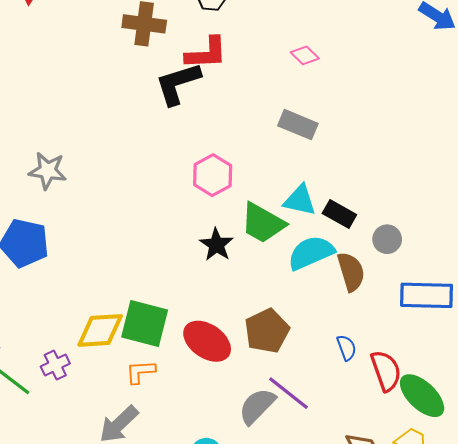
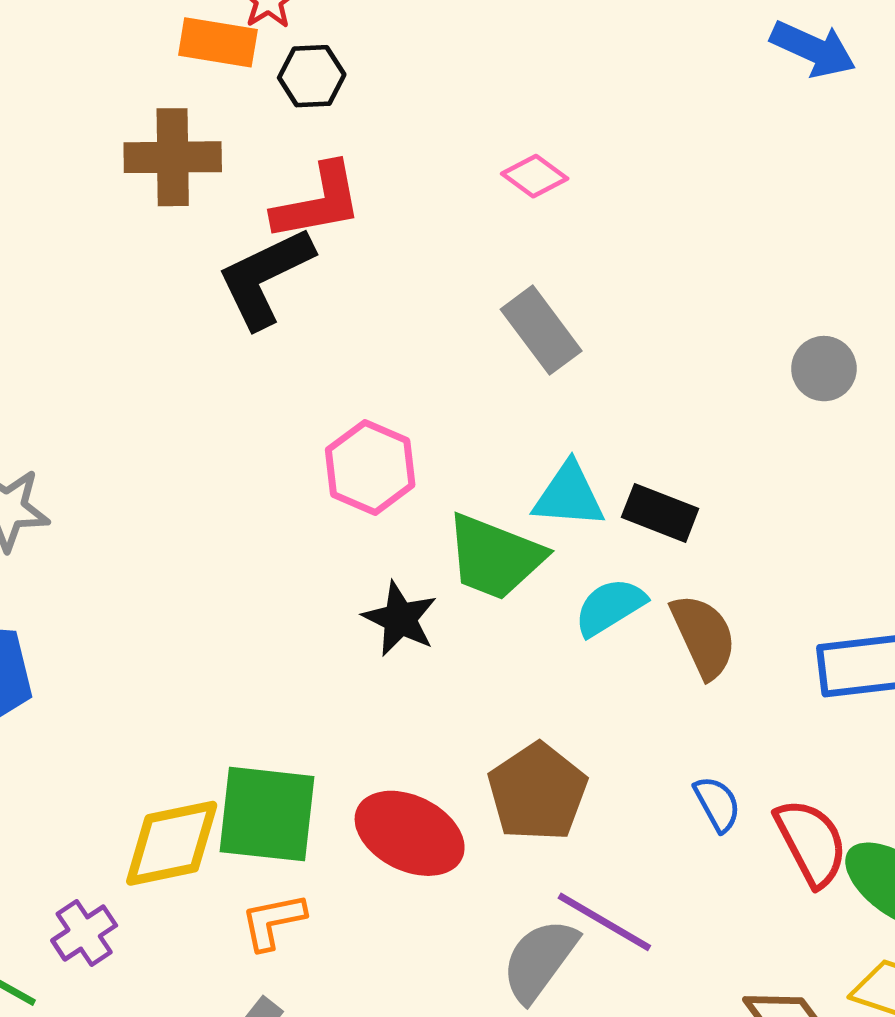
gray rectangle: (298, 125) -> (541, 330), turned 39
gray circle: (387, 239) -> (824, 369), moved
cyan semicircle: (311, 253) -> (610, 607), size x0.7

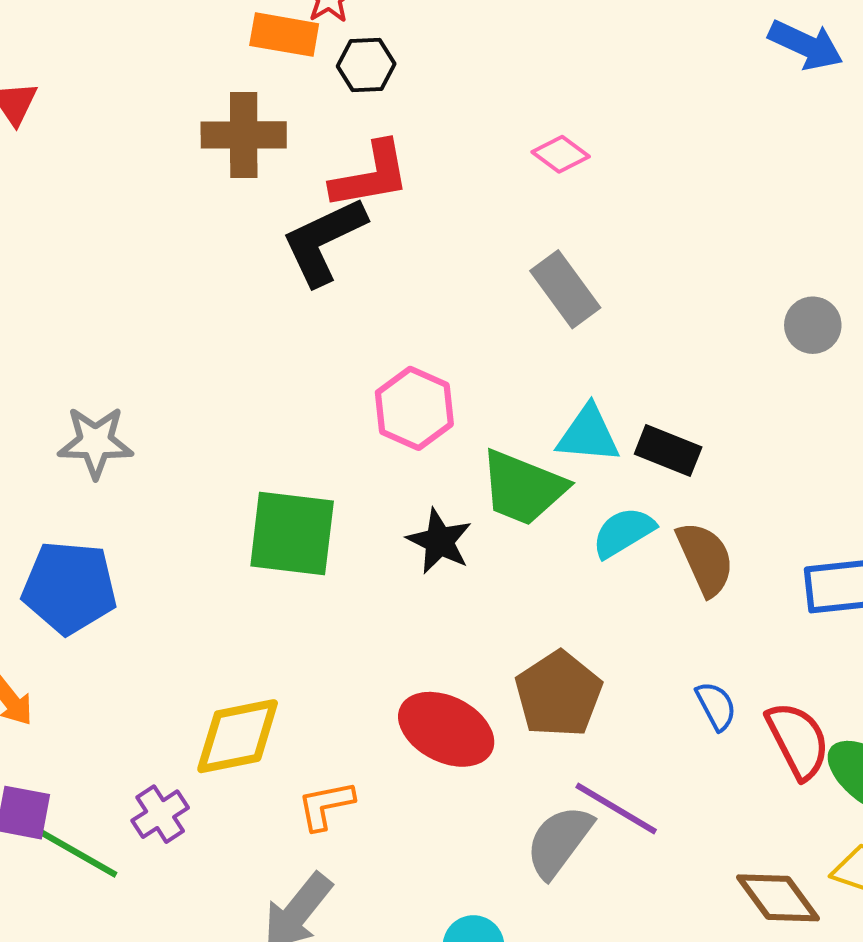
green square: (267, 814) -> (292, 534), moved

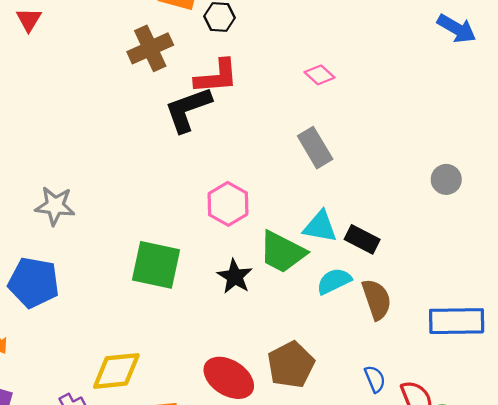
brown cross: (244, 135) -> (150, 48), turned -30

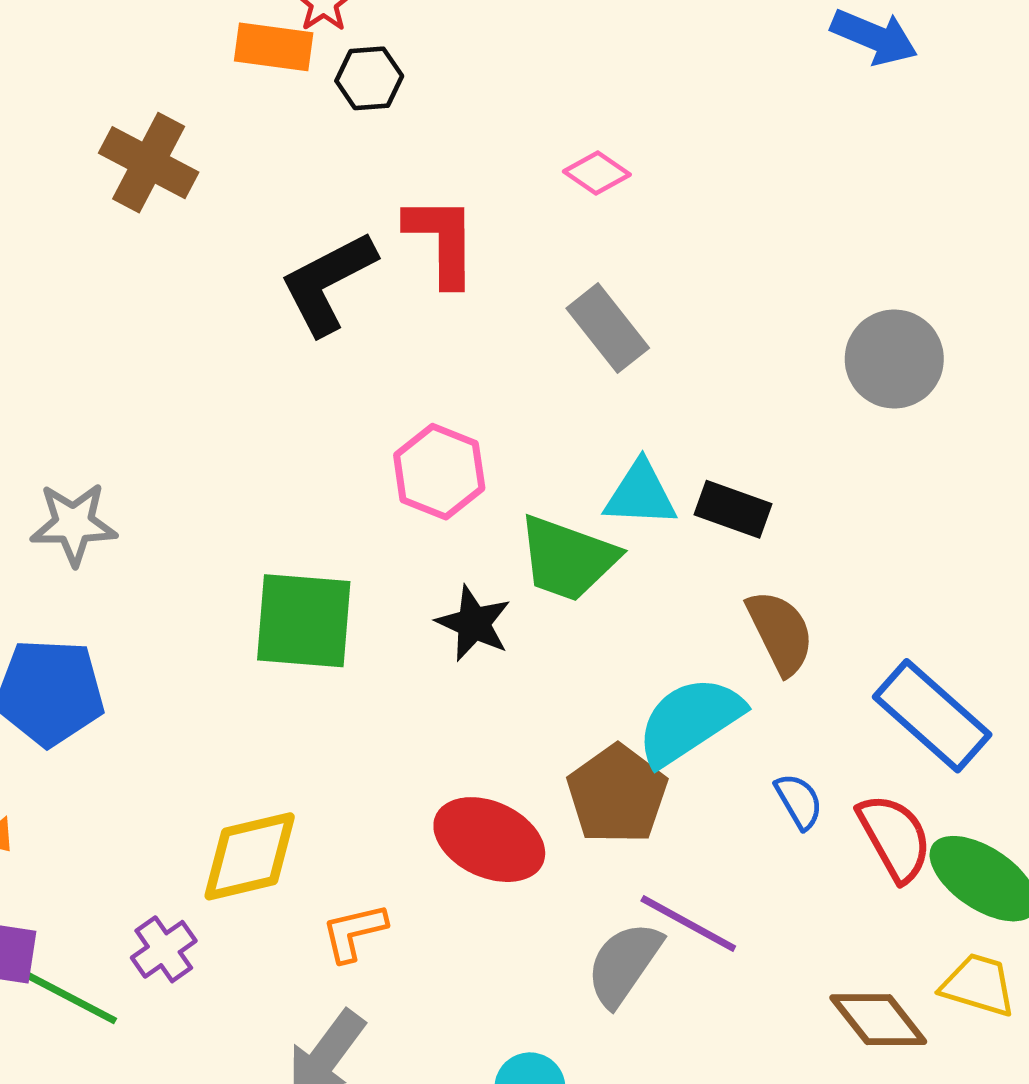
brown cross: (150, 48) -> (149, 163), moved, turned -30
red L-shape: (216, 77) -> (442, 240), moved, turned -78
gray circle: (446, 179) -> (894, 359), size x1.5
cyan semicircle: (334, 281) -> (690, 721), moved, size x1.5
blue rectangle: (457, 321) -> (932, 716), moved, turned 50

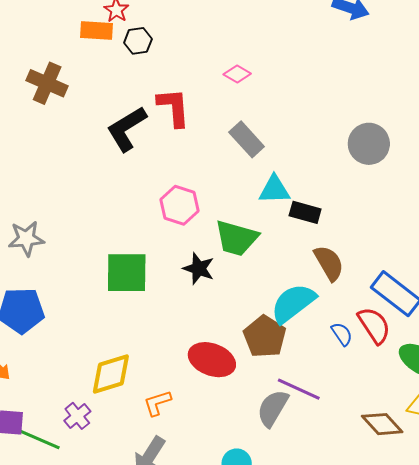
cyan triangle: (640, 494) -> (274, 190), moved
red semicircle: (895, 837) -> (374, 325), moved

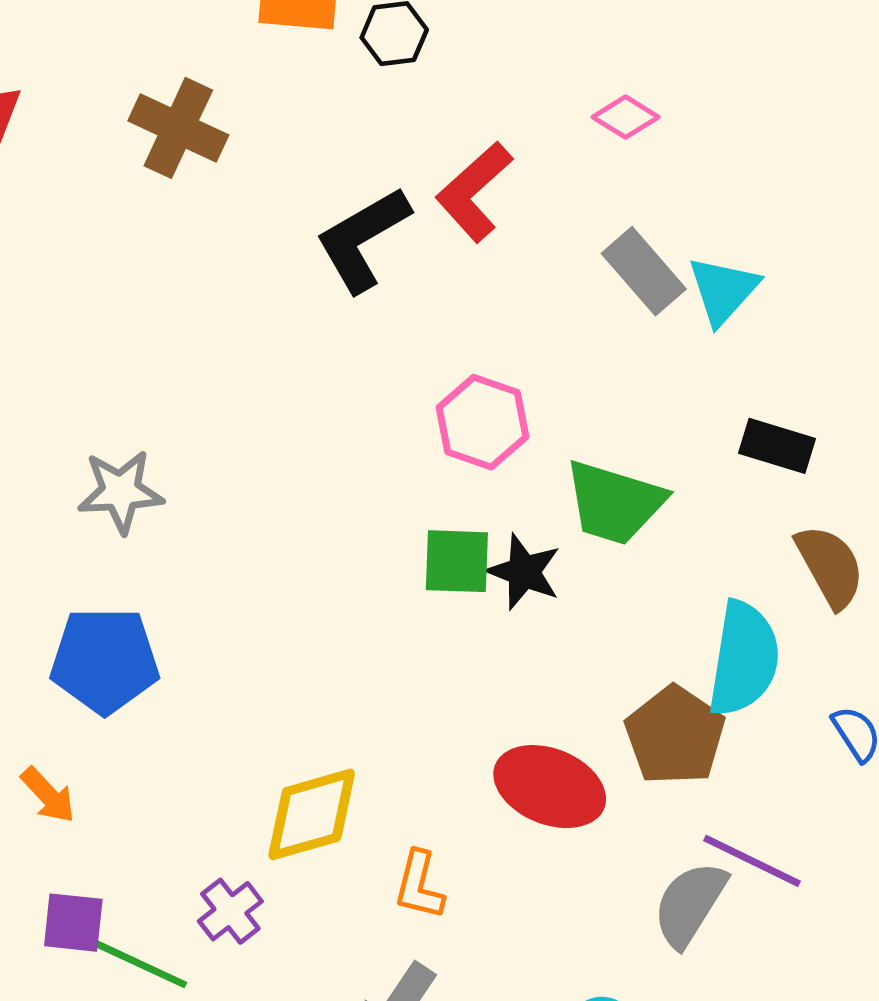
red L-shape: (174, 107) -> (474, 192), turned -129
cyan triangle: (274, 190) -> (723, 290), moved, turned -48
green square: (127, 273) -> (457, 561), moved, size x0.7
cyan semicircle: (293, 303) -> (744, 659), turned 135
orange L-shape: (157, 403) -> (419, 885), turned -60

